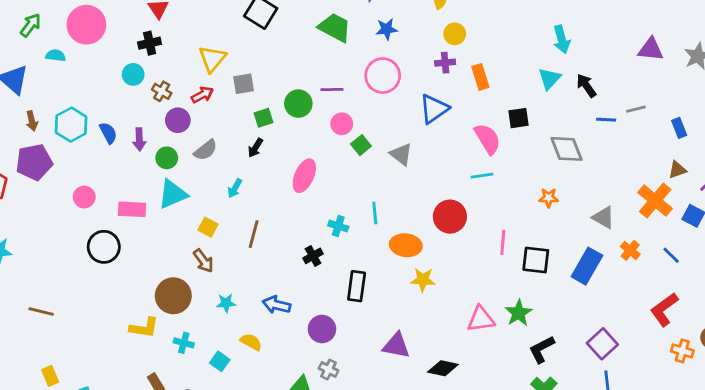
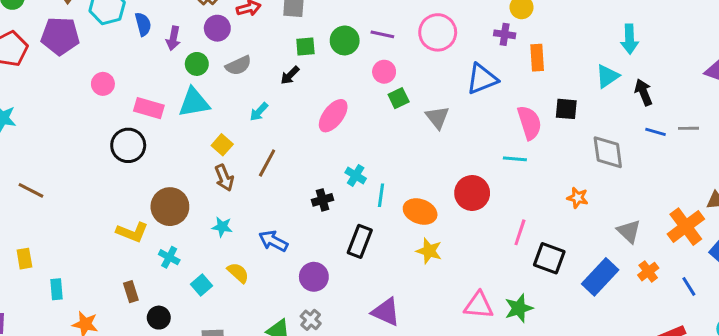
cyan line: (375, 213) -> (381, 195), moved
black circle: (104, 247) -> (128, 145), moved
brown arrow: (203, 261) -> (224, 178), moved

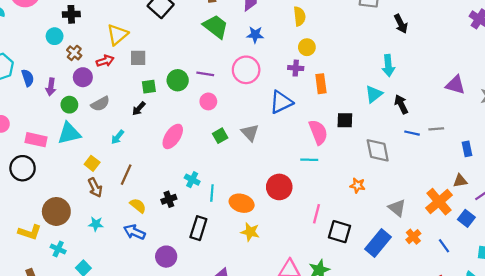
green square: (399, 98) -> (220, 136), moved
yellow semicircle: (238, 273) -> (138, 206), moved

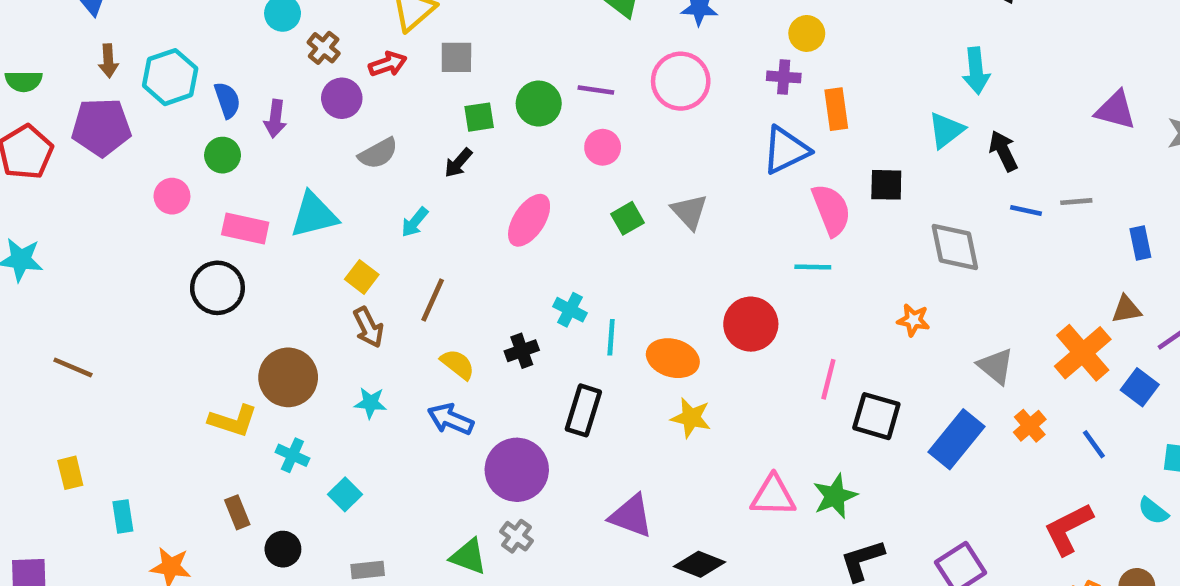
blue triangle: (281, 102) -> (786, 150), moved
green circle: (69, 105) -> (223, 155), moved
purple circle: (166, 257) -> (517, 470), size x1.4

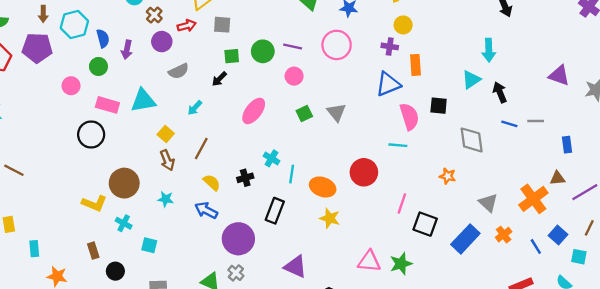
blue square: (1140, 387) -> (558, 235), moved
cyan square: (345, 494) -> (149, 245), turned -35

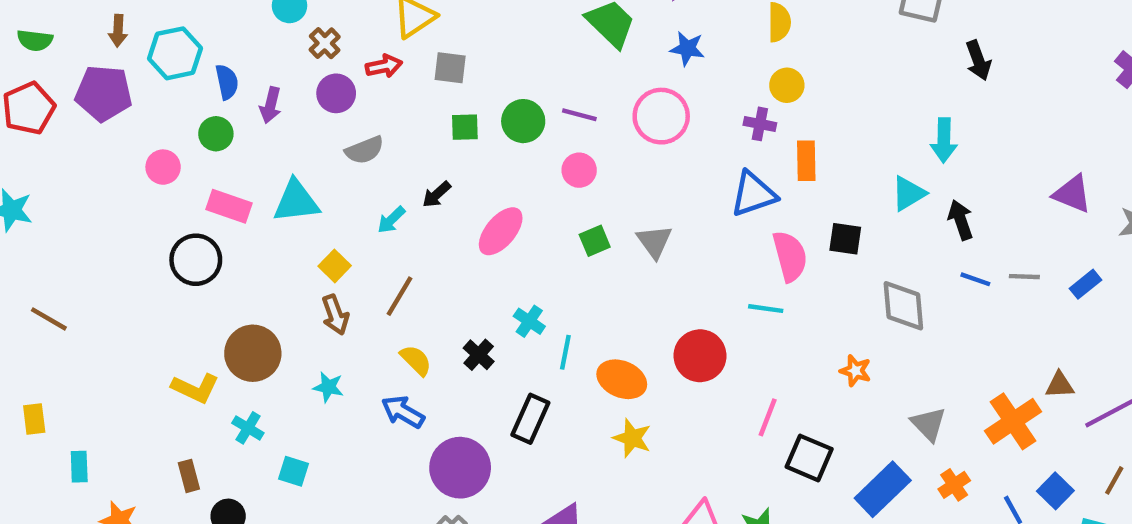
black arrow: (219, 79) -> (437, 194), moved
blue rectangle: (567, 145) -> (1085, 284), moved, turned 56
black cross: (245, 178) -> (479, 355), turned -35

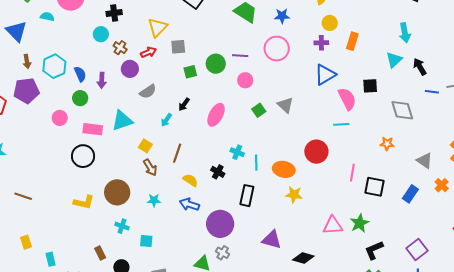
orange rectangle: (806, 161) -> (352, 41), moved, turned 30
yellow L-shape: (195, 388) -> (84, 202), moved
blue rectangle: (883, 489) -> (410, 194), size x0.7

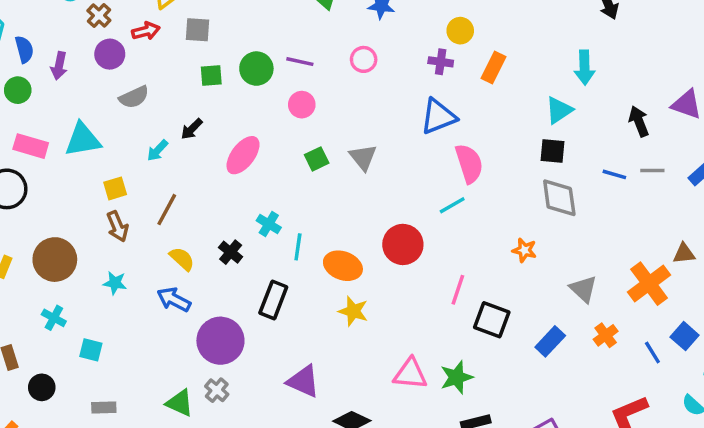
pink circle: (277, 49) -> (364, 59), size x0.6
black arrow: (420, 67) -> (639, 121), moved
black square: (370, 86) -> (553, 151), moved
cyan line: (341, 124) -> (452, 205), turned -35
yellow square: (145, 146) -> (115, 188), turned 32

